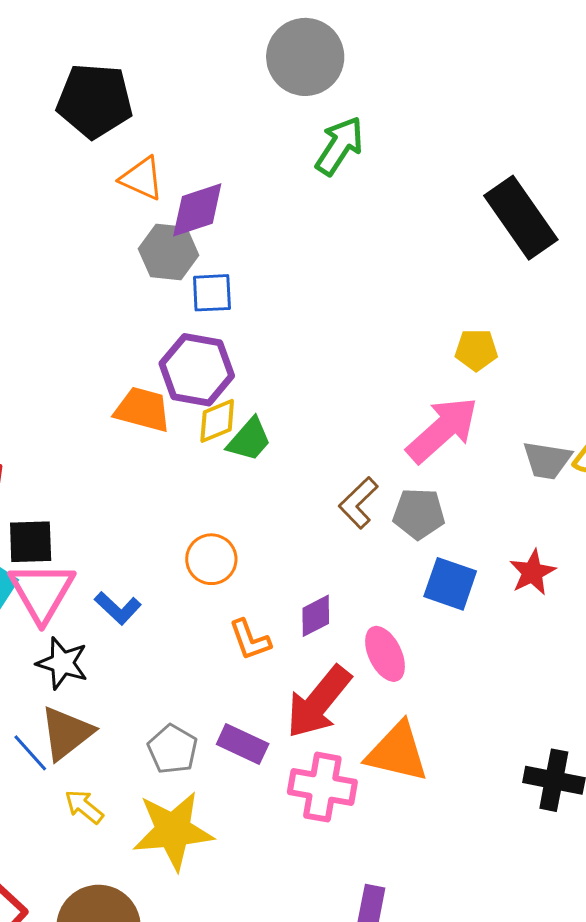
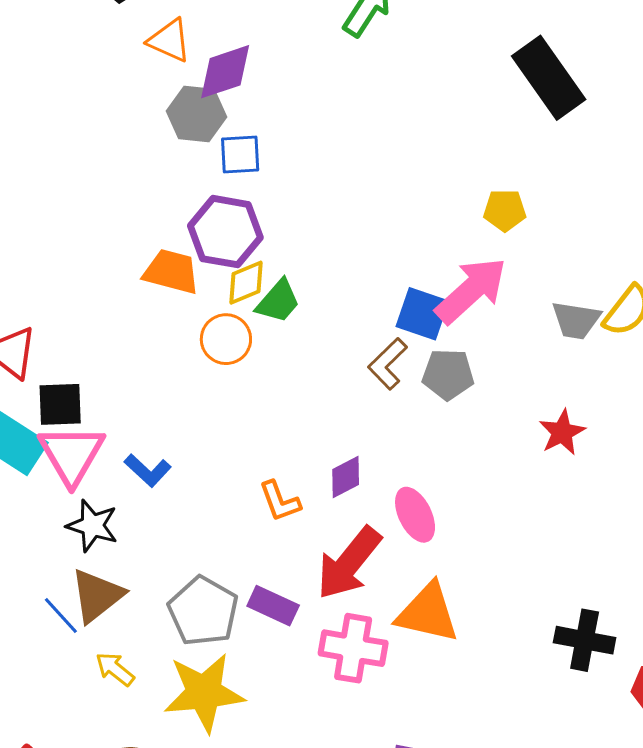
orange circle: (211, 559) -> (226, 339), moved
blue square: (450, 584) -> (422, 314), moved
gray pentagon: (173, 749) -> (203, 611), size x1.4

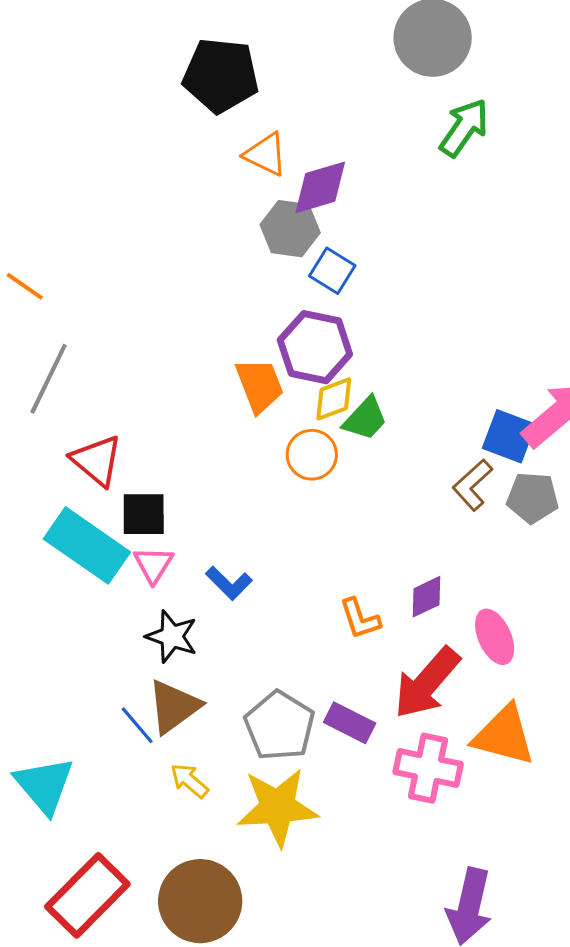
blue square: (240, 155) -> (332, 271), turned 33
orange trapezoid: (171, 272) -> (260, 385), turned 52
pink triangle: (72, 454) -> (153, 565), size x0.6

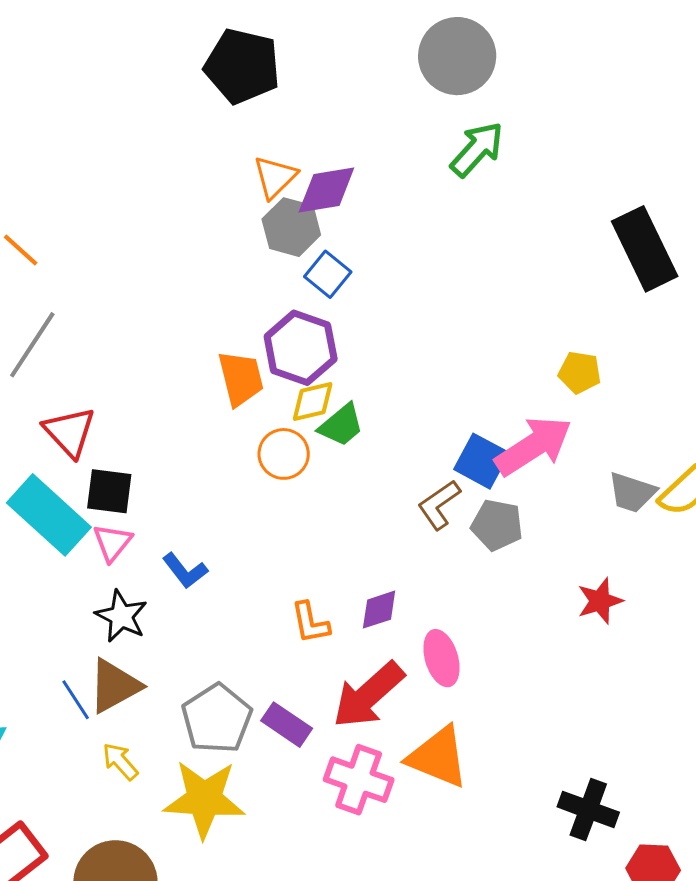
orange triangle: (266, 154) -> (275, 177), moved, turned 42

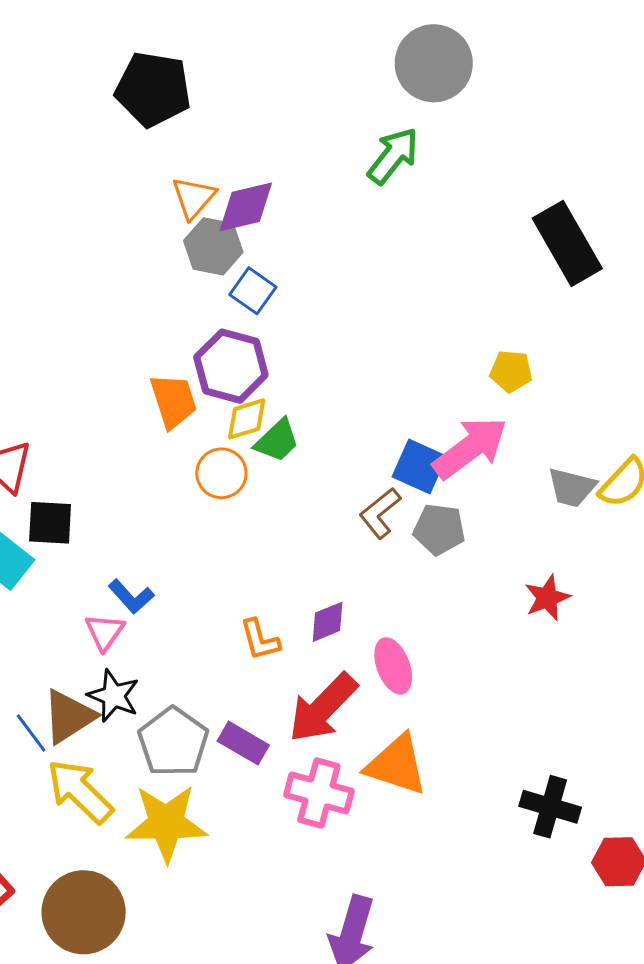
gray circle: (457, 56) -> (434, 63), moved
pink triangle: (112, 543) -> (105, 632), moved
black star: (121, 616) -> (114, 696), moved
yellow arrow: (120, 761) -> (80, 791), size x1.8

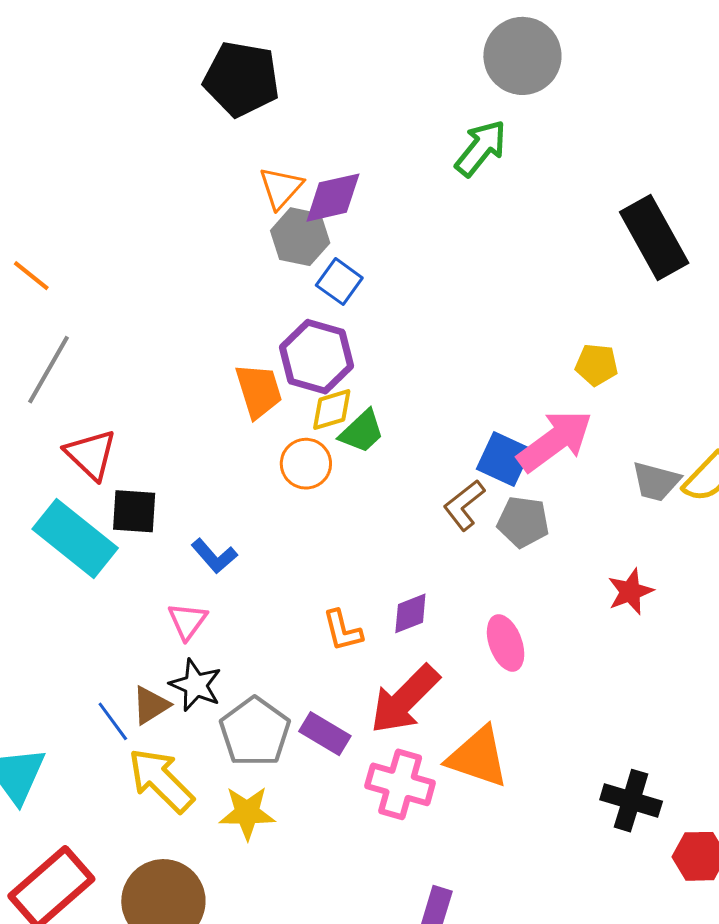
blue L-shape: (131, 597) -> (214, 556), moved
pink ellipse: (393, 666) -> (506, 643), moved
brown triangle: (69, 716) -> (151, 705), size x0.7
yellow star: (166, 823) -> (247, 813), size x0.7

